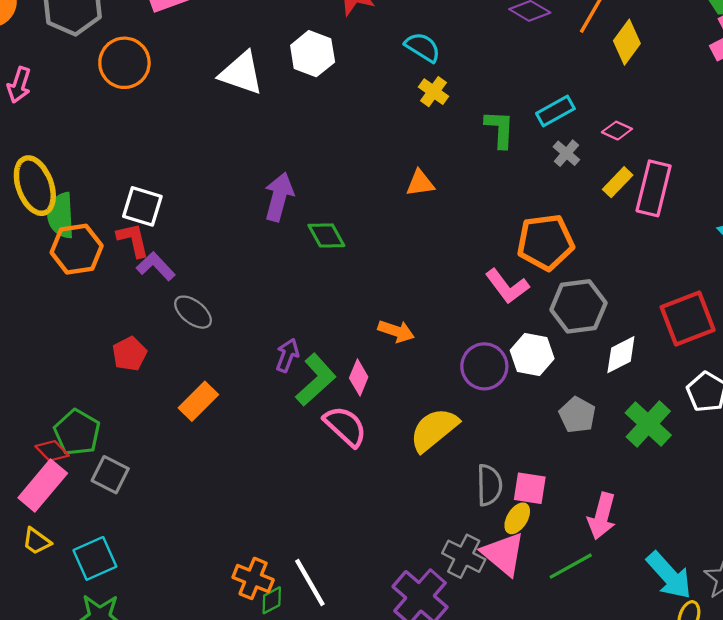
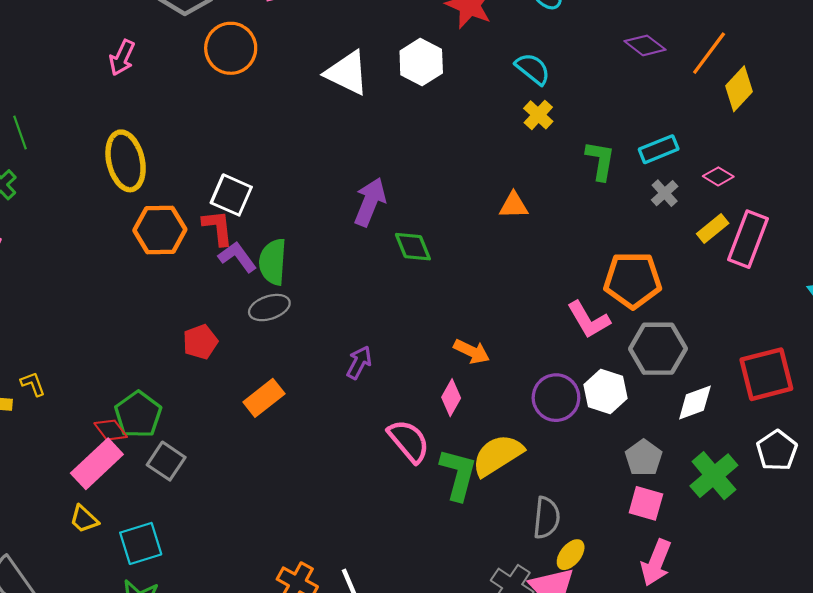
green semicircle: (61, 215) -> (273, 262), moved
gray ellipse: (193, 312) -> (269, 308), turned -63
pink diamond: (359, 378) -> (451, 398), moved
green L-shape: (316, 380) -> (458, 474), moved, turned -40
pink square: (530, 488) -> (646, 503), moved

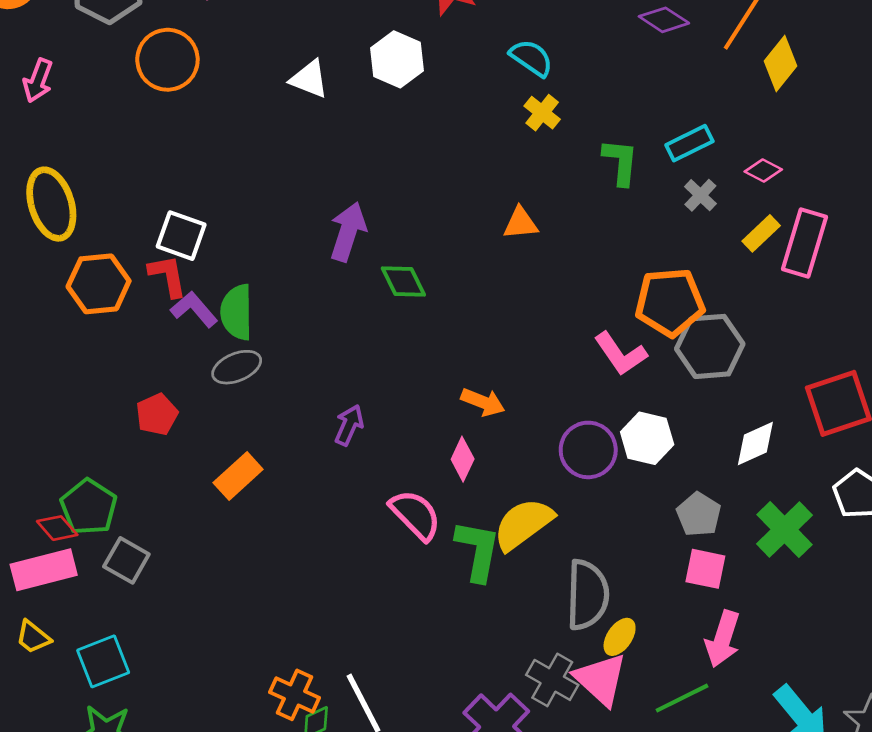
white triangle: (347, 73) -> (309, 79), size x0.7
gray hexagon: (658, 349) -> (710, 346), moved
pink rectangle: (97, 464) -> (44, 570), turned 33
gray semicircle: (547, 518) -> (587, 595), size x1.4

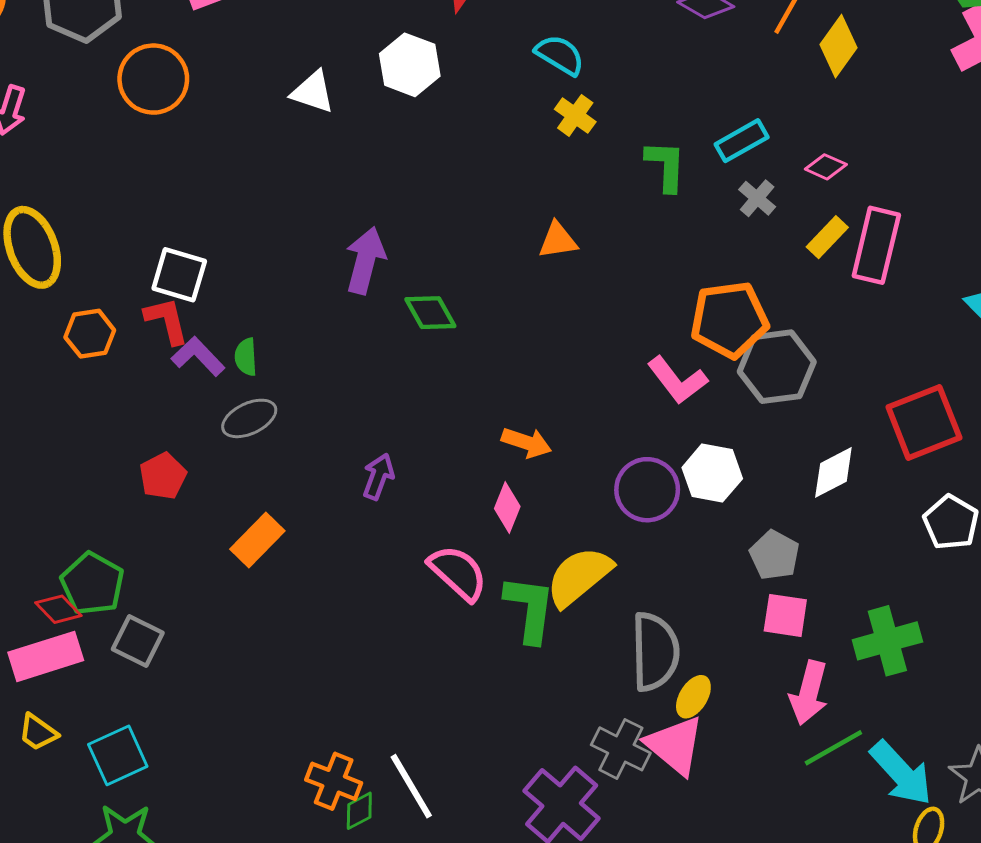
orange hexagon: (99, 284) -> (90, 334), size x0.7
green semicircle: (237, 312) -> (246, 357), size x0.6
green cross: (784, 530) -> (887, 641), moved, turned 32
green line: (682, 698) -> (833, 748), moved

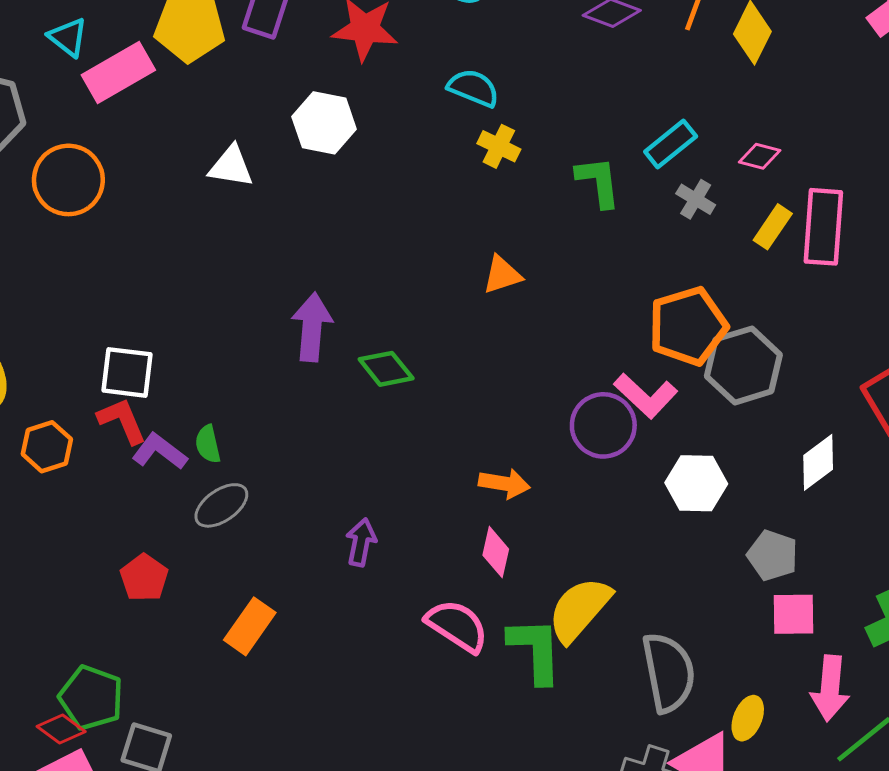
purple circle: (647, 490) -> (603, 425), moved
yellow ellipse: (693, 697) -> (748, 718), moved

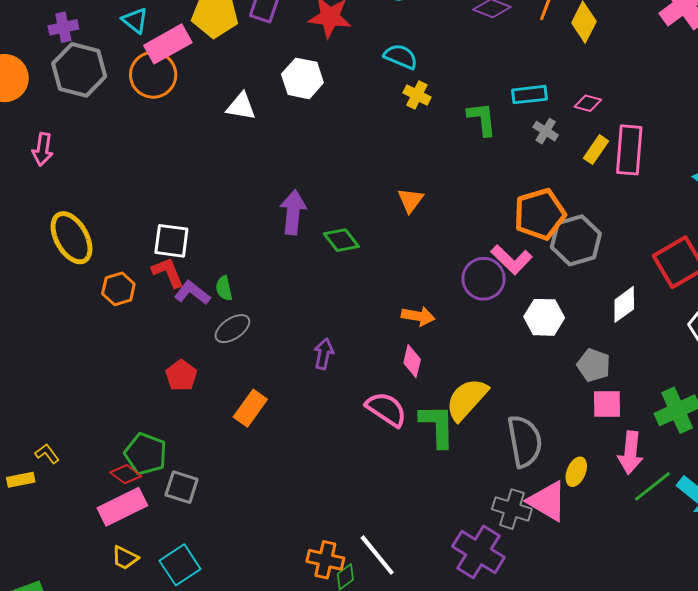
cyan rectangle: (671, 144) -> (530, 95), turned 32
orange circle: (68, 180) -> (153, 75), moved
orange triangle: (502, 275) -> (410, 200), moved, turned -36

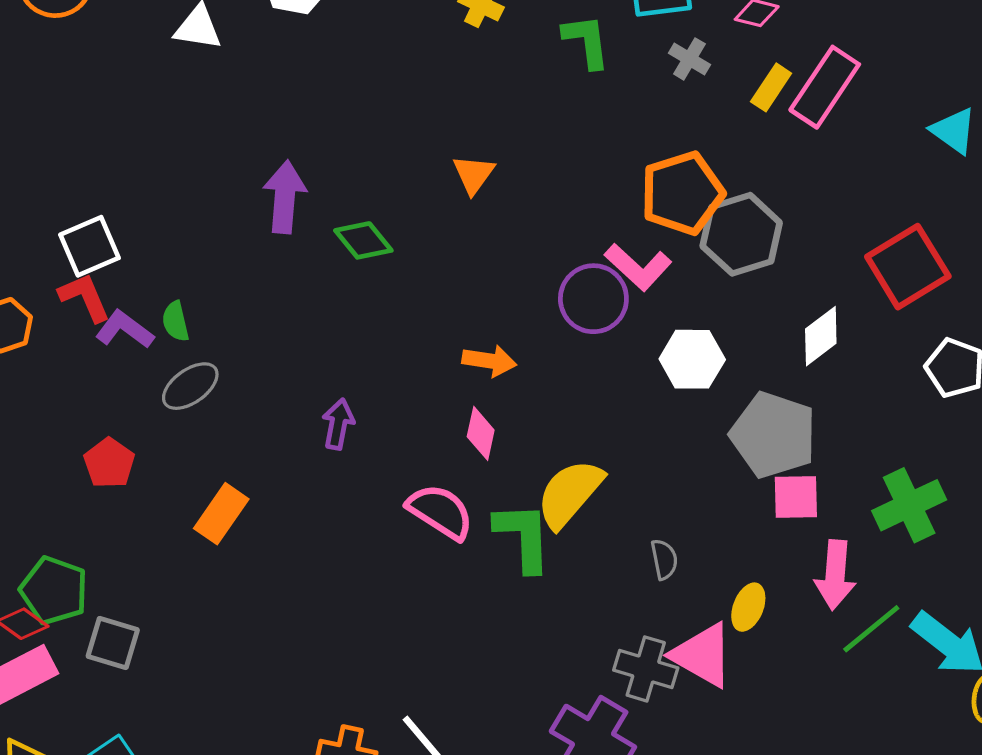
pink rectangle: (629, 150) -> (825, 87), turned 30
white square: (171, 241) -> (90, 246), turned -30
gray pentagon: (594, 365) -> (773, 435), size x1.6
gray semicircle: (525, 441) -> (664, 559), size x0.5

